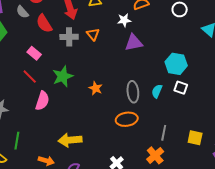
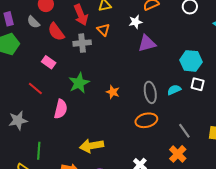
orange triangle: (93, 34) -> (103, 30), moved
red line: (30, 77) -> (35, 89), moved
cyan semicircle: (157, 91) -> (174, 90), turned 48
gray line: (164, 133) -> (184, 131), turned -42

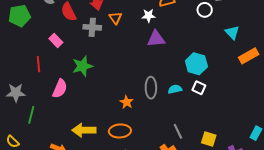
red line: (35, 89) -> (38, 64), turned 35
orange star: (113, 92) -> (127, 102), moved
orange ellipse: (146, 120) -> (120, 131), moved
green line: (39, 151) -> (31, 115), moved

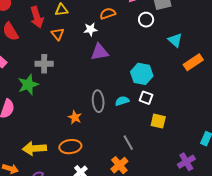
gray cross: (92, 27) -> (44, 64), moved
yellow square: (209, 139) -> (158, 121), moved

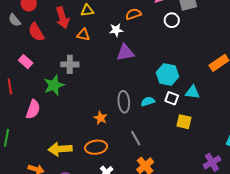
orange triangle: (58, 34) -> (83, 35), turned -40
cyan triangle: (175, 40) -> (192, 92), moved, turned -35
gray line: (128, 143) -> (136, 138), moved

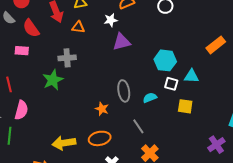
pink rectangle: (26, 62) -> (22, 51), moved, turned -32
cyan semicircle: (148, 102) -> (150, 98), moved
pink semicircle: (33, 109) -> (21, 110), moved

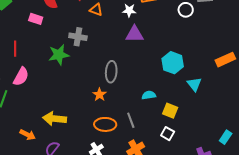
cyan triangle: (191, 76) -> (194, 84), turned 35
white square: (171, 84) -> (168, 134), moved
gray ellipse: (124, 91) -> (111, 72), moved
yellow square: (185, 106) -> (170, 111), moved
orange ellipse: (100, 138) -> (105, 124), moved

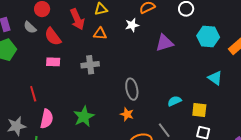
pink rectangle: (36, 19) -> (53, 62), moved
purple triangle: (135, 34) -> (165, 43), moved
green star: (59, 55) -> (84, 117), moved
cyan hexagon: (173, 63) -> (208, 36), moved

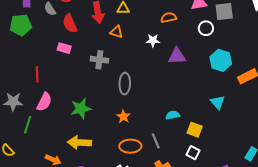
white star: (132, 25) -> (153, 40), moved
gray ellipse: (132, 89) -> (125, 84), moved

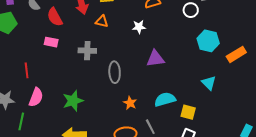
purple triangle: (177, 56) -> (155, 59), moved
cyan semicircle: (173, 115) -> (165, 99), size x1.5
orange star: (123, 117) -> (130, 103), moved

